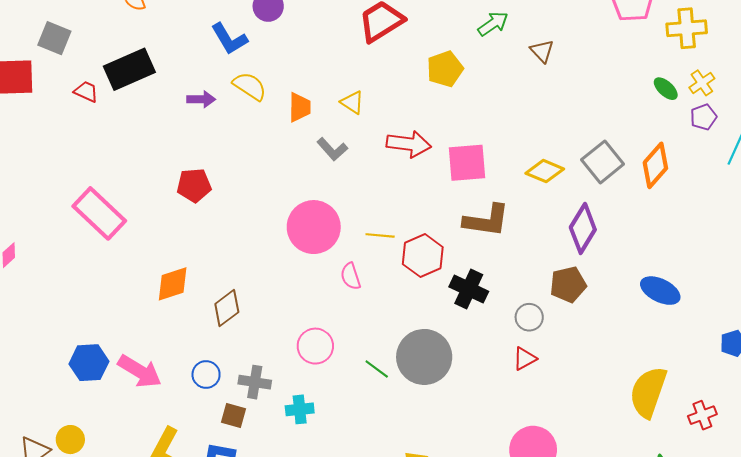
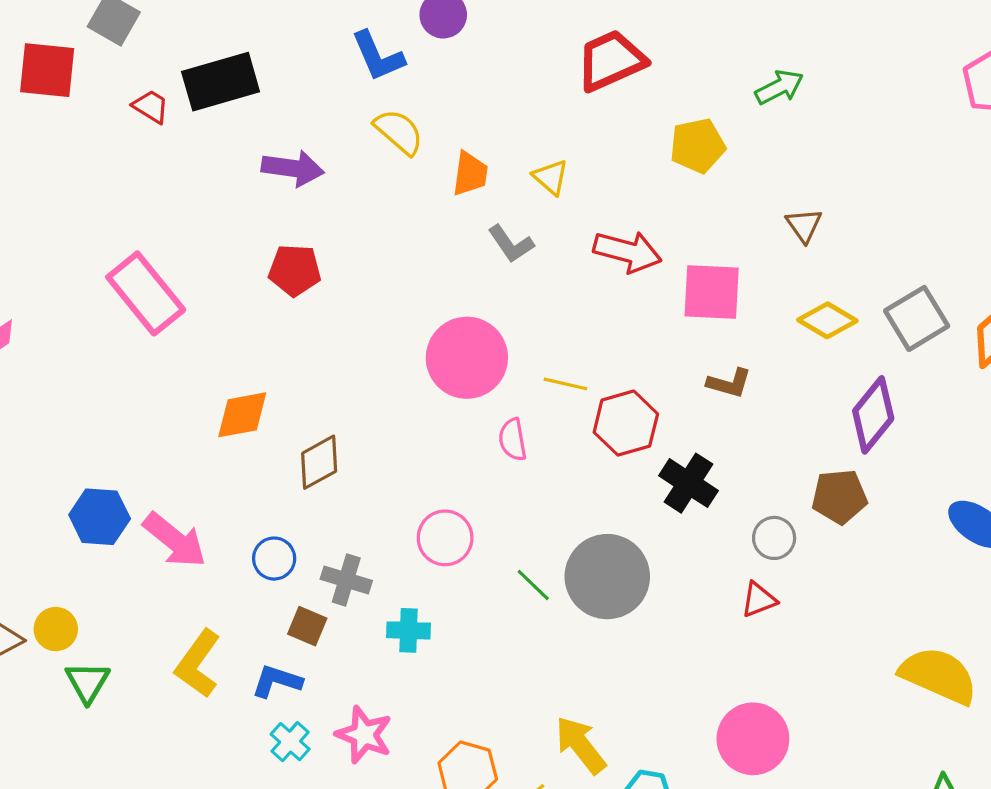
brown triangle: (542, 51) -> (804, 225), moved
purple arrow: (201, 99) -> (293, 168), moved, size x1.4
brown L-shape: (486, 221) -> (729, 383), size x0.6
yellow semicircle: (648, 392) -> (939, 675), turned 87

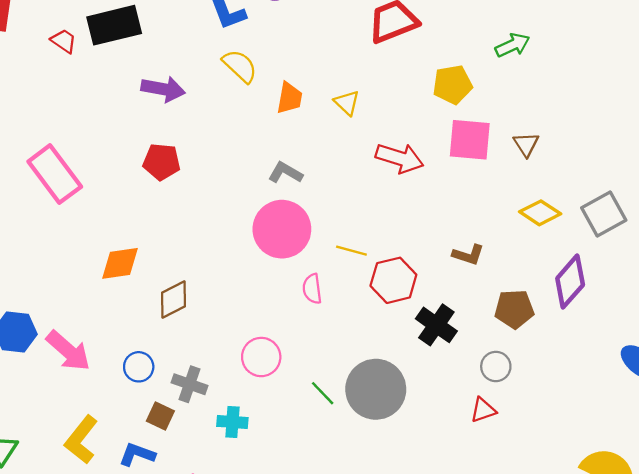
gray L-shape: (511, 244) -> (285, 173), moved, turned 152
pink square: (712, 292) -> (470, 140), moved
brown pentagon: (839, 497) -> (514, 309), moved

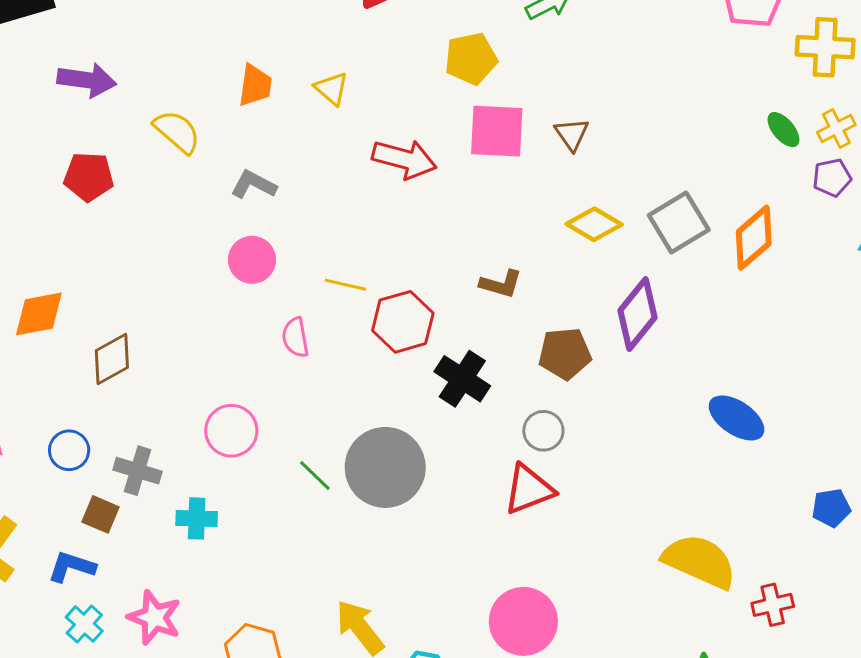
yellow semicircle: (240, 66) -> (177, 132), moved
pink circle: (282, 229) -> (252, 260), size x0.6
red triangle: (483, 410) -> (529, 489), size x1.5

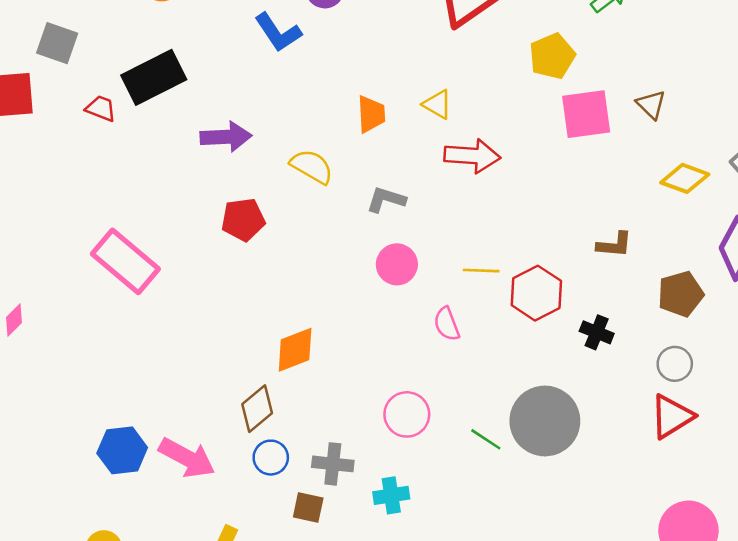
red arrow: (404, 159) -> (472, 156), moved
orange diamond: (39, 314) -> (295, 350), moved
brown diamond: (112, 359) -> (257, 409), moved
black cross: (462, 379) -> (597, 332), size x0.7

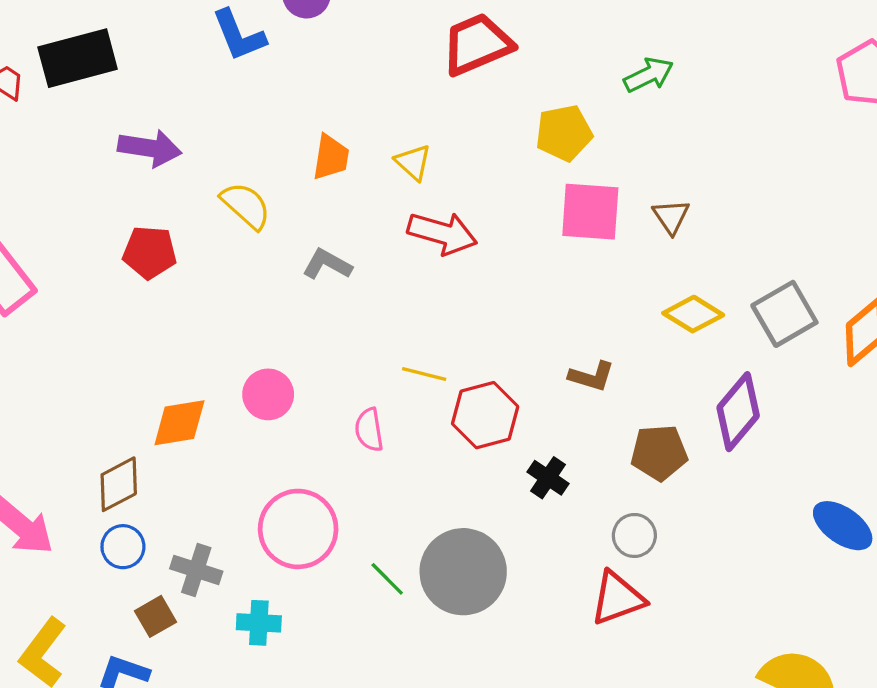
pink circle: (397, 264) -> (268, 394), moved
pink circle: (407, 414) -> (298, 529), size x1.4
brown square: (308, 507) -> (155, 616), turned 36

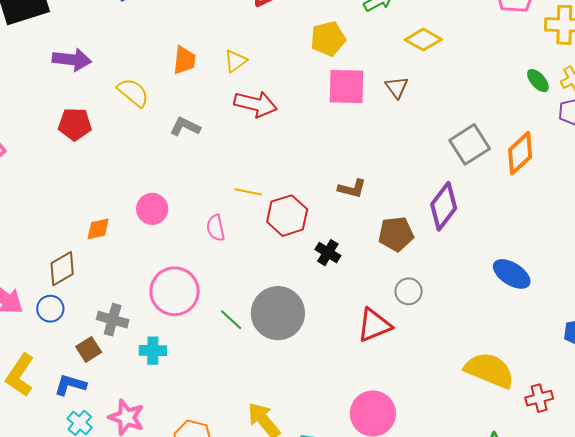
yellow triangle: (413, 162) -> (235, 61), turned 45
yellow diamond: (693, 314) -> (423, 40), moved
orange diamond: (179, 423) -> (98, 229), size x0.7
gray circle: (634, 535) -> (409, 291), moved
blue circle: (123, 547) -> (50, 309), moved

